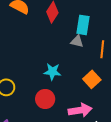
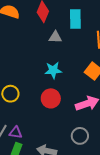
gray triangle: (77, 41) -> (55, 37), moved

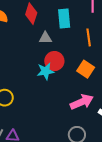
red circle: (51, 98) -> (54, 61), moved

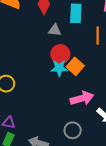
orange square: (86, 69) -> (75, 66), moved
cyan star: (46, 71) -> (59, 68), moved

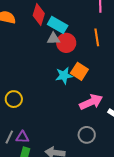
cyan rectangle: (76, 13) -> (58, 25), moved, turned -54
red circle: (60, 54) -> (66, 43), moved

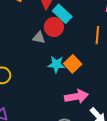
gray triangle: (53, 39) -> (39, 38), moved
red circle: (66, 43) -> (54, 27), moved

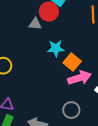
orange square: (73, 64) -> (72, 62), moved

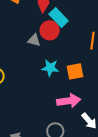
orange square: (72, 62) -> (75, 71), moved, turned 30

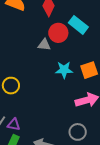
cyan rectangle: (59, 17) -> (78, 25), moved

